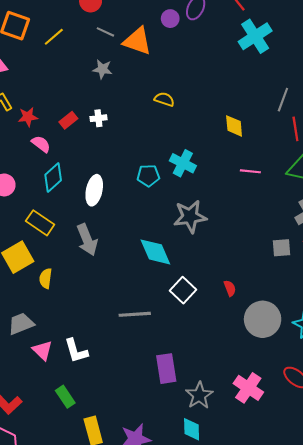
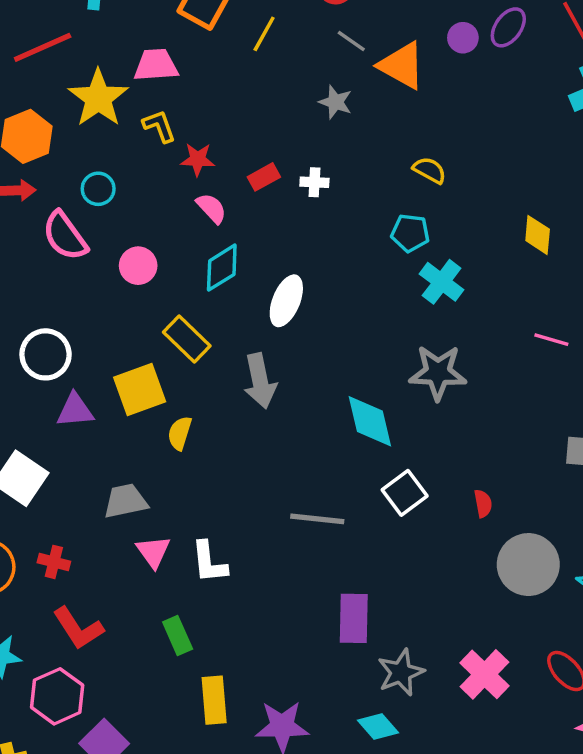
yellow line: (54, 37) -> (264, 34), turned -30
pink line: (250, 171) -> (551, 340), moved
cyan pentagon: (148, 176) -> (410, 233), moved
cyan diamond: (192, 429) -> (378, 726), turned -50

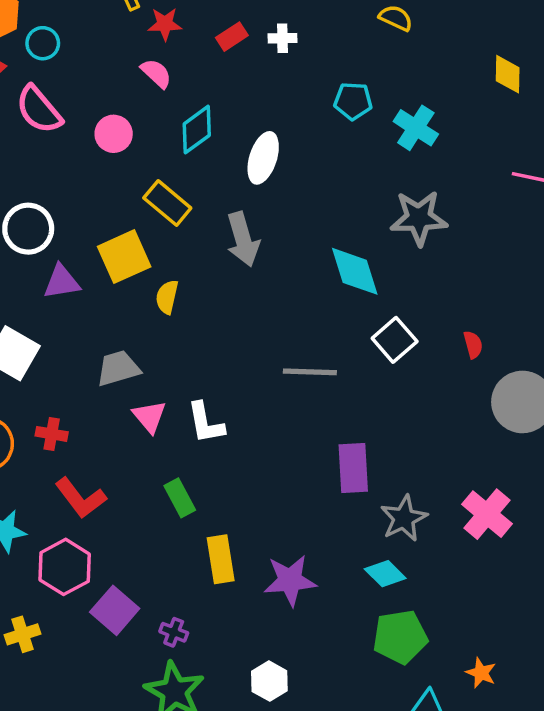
cyan circle: (98, 189) -> (43, 43), moved
pink semicircle: (211, 208) -> (156, 73), moved
cyan pentagon: (410, 233) -> (353, 101), moved

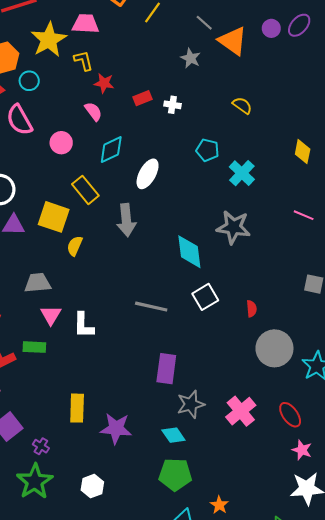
yellow square: (124, 257) -> (54, 217), turned 32
green rectangle: (180, 498) -> (34, 347), moved, turned -70

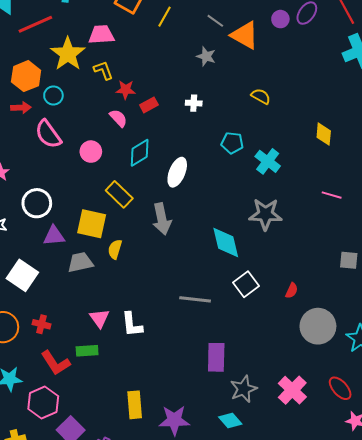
red rectangle: (143, 98) -> (149, 105), moved
gray trapezoid: (38, 283) -> (80, 262), moved
red semicircle: (252, 309) -> (292, 291), turned 35

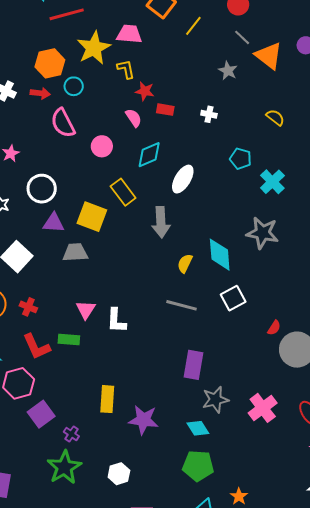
red rectangle: (149, 105) -> (165, 110), turned 30
yellow semicircle: (115, 249) -> (185, 263), moved
red semicircle: (292, 291) -> (274, 328), moved

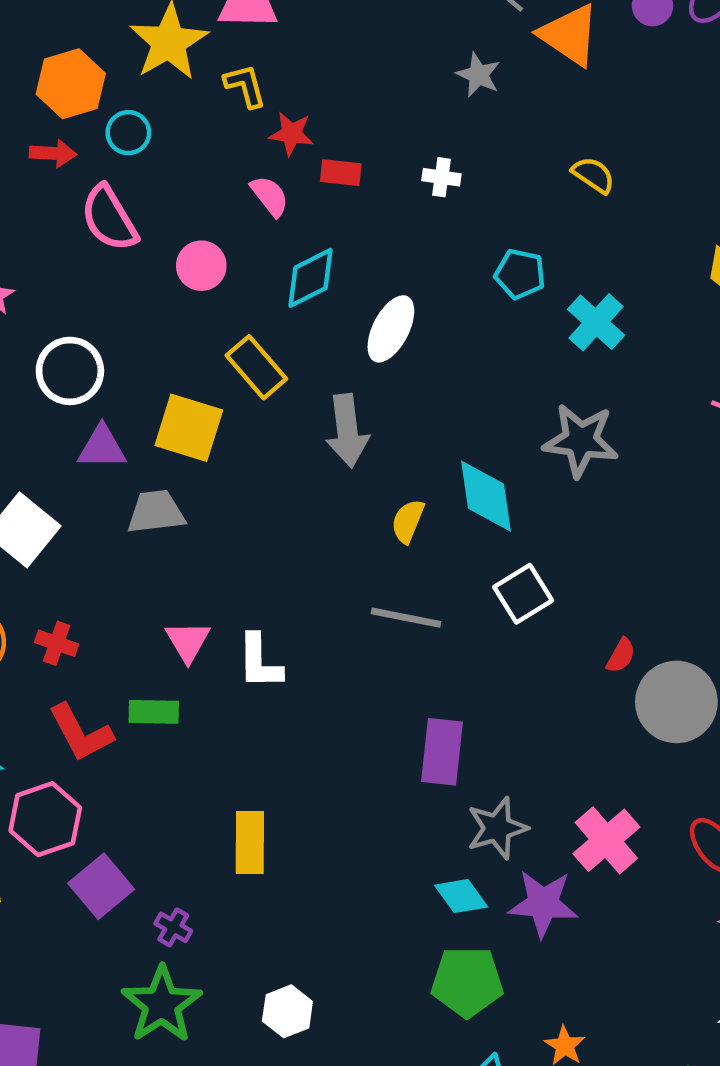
purple star: (143, 420) -> (543, 904), moved

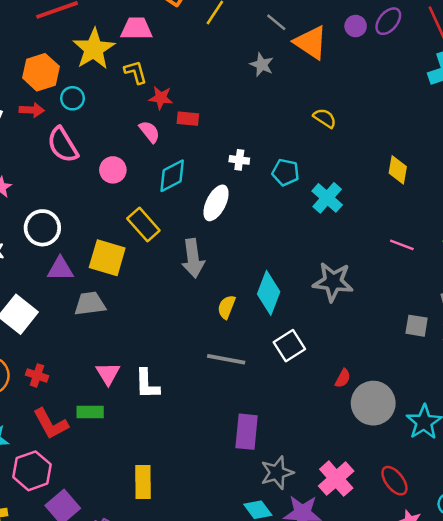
white cross: (441, 177) -> (239, 160), moved
gray star: (581, 440) -> (333, 282), moved
cyan diamond: (486, 496) -> (269, 293), turned 30

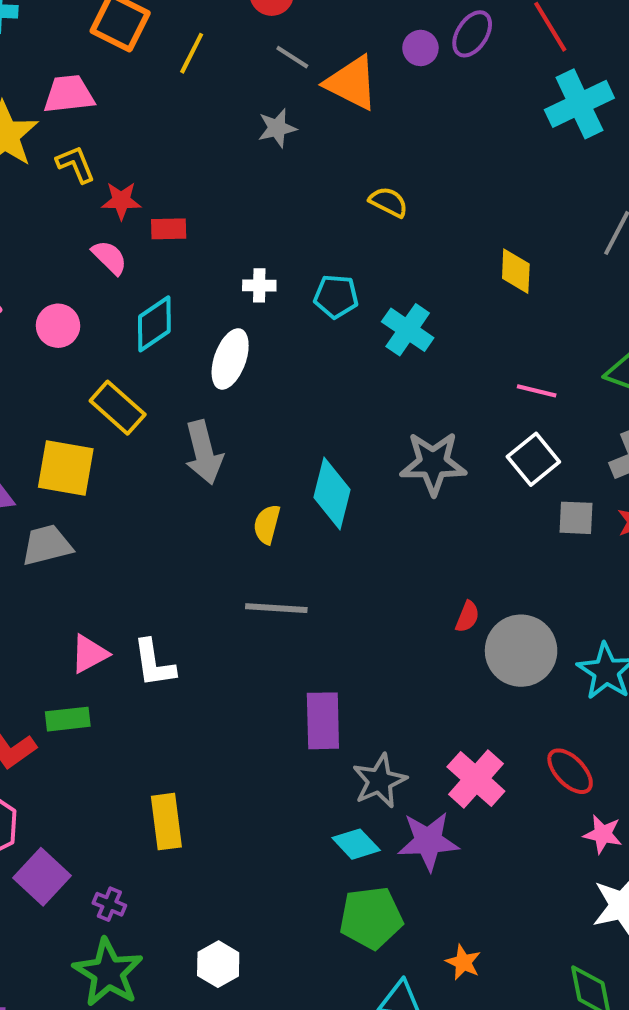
gray star: (262, 65) -> (277, 128), turned -30
white square: (289, 346) -> (533, 459), moved
pink triangle: (108, 374) -> (89, 654), turned 40

